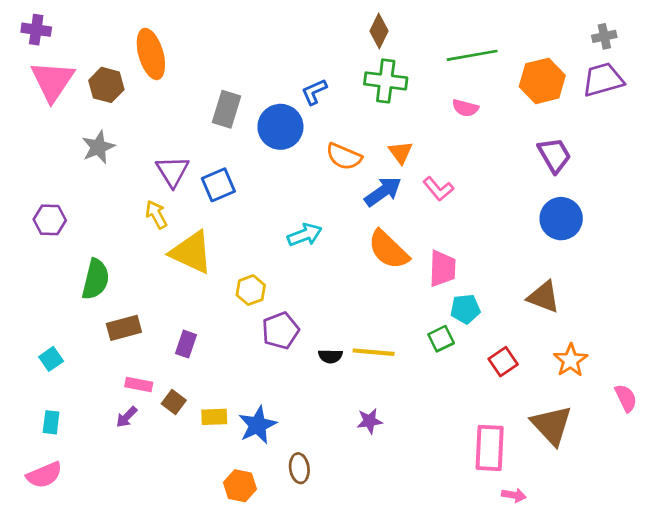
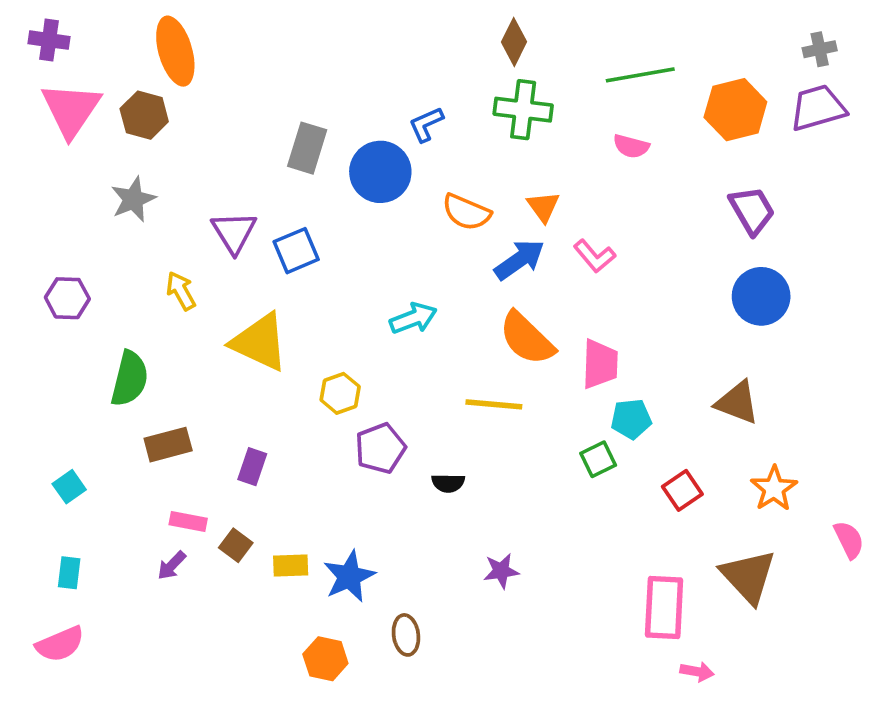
orange ellipse: (151, 54) -> (175, 51), moved
yellow arrow: (156, 215) -> (181, 291), moved
yellow line: (374, 352) -> (494, 404), moved

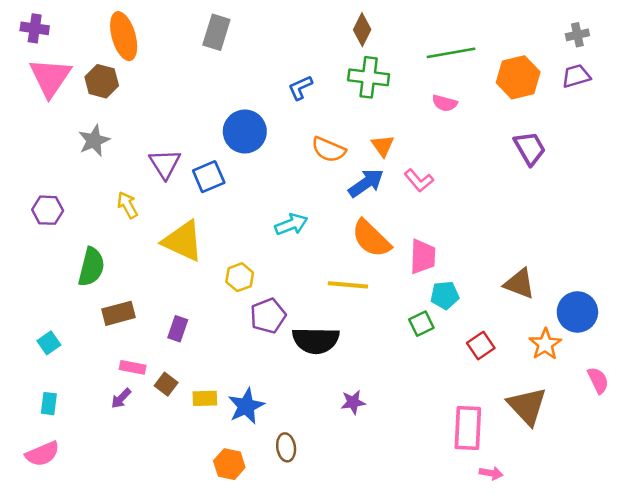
purple trapezoid: (818, 108) -> (576, 76), size x0.7
gray rectangle: (307, 148) -> (216, 32), moved
blue circle: (380, 172) -> (245, 132), moved
blue circle: (761, 296) -> (577, 312), moved
black semicircle: (448, 483) -> (316, 340), size x2.0

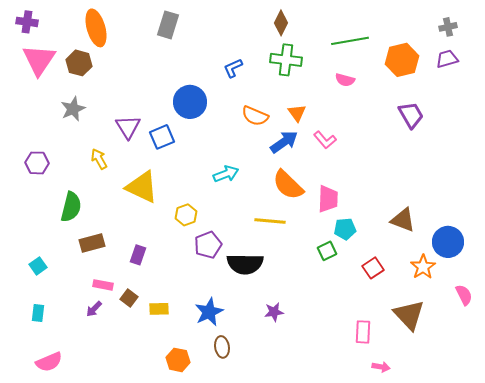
blue star: (246, 406) -> (209, 312), moved
pink rectangle: (468, 428) -> (363, 332), size x0.7
pink semicircle: (42, 454) -> (49, 362), moved

